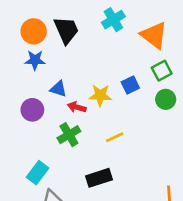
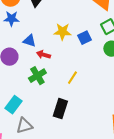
yellow star: (100, 95) -> (62, 32), moved
yellow line: (115, 137) -> (72, 78), turned -32
black rectangle: (99, 178) -> (60, 109), turned -54

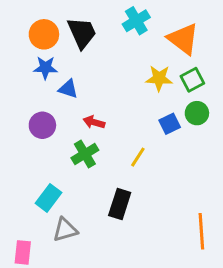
yellow star: (62, 32) -> (159, 78), moved
blue square: (84, 38) -> (170, 124), moved
blue triangle: (29, 41) -> (68, 89), moved

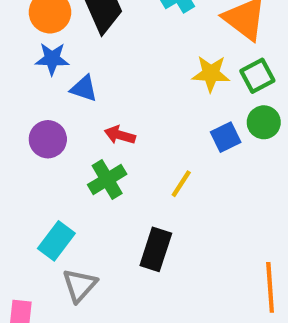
gray triangle: (65, 230) -> (80, 285), turned -32

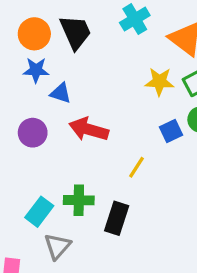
red arrow: (120, 135) -> (89, 129), size x1.6
green cross: (107, 179) -> (79, 200), moved, turned 32

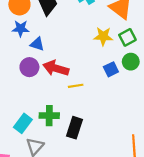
purple circle: (33, 133) -> (29, 67), moved
yellow line: (136, 167) -> (76, 86), moved, turned 48

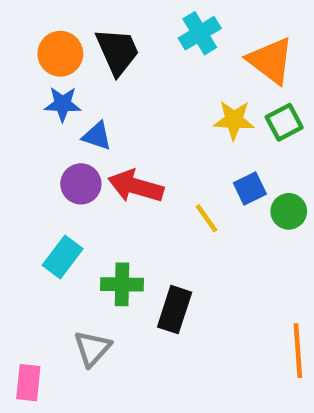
green circle: (131, 62) -> (289, 211), moved
yellow line: (76, 86) -> (207, 218), moved, turned 64
cyan rectangle: (23, 123) -> (63, 257), moved

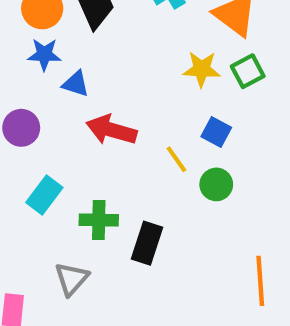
purple circle: (81, 184) -> (21, 128), moved
blue square: (250, 188) -> (216, 132), turned -36
green circle: (289, 211) -> (216, 184), moved

